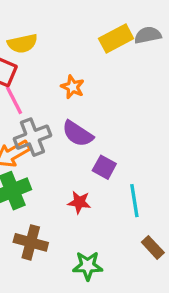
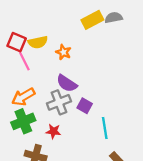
yellow semicircle: (22, 43) -> (38, 42), moved
gray cross: (32, 137) -> (59, 102), moved
red star: (79, 202) -> (53, 131), moved

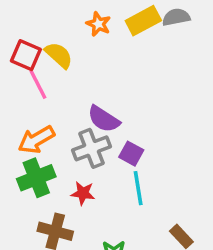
yellow semicircle: (38, 42) -> (59, 55), turned -126
orange star: (63, 52) -> (98, 24), moved
cyan line: (105, 128) -> (138, 188), moved

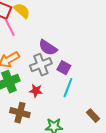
cyan line: (138, 188) -> (68, 88), turned 30

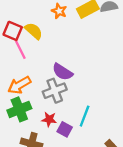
purple square: (64, 68) -> (65, 129), moved

